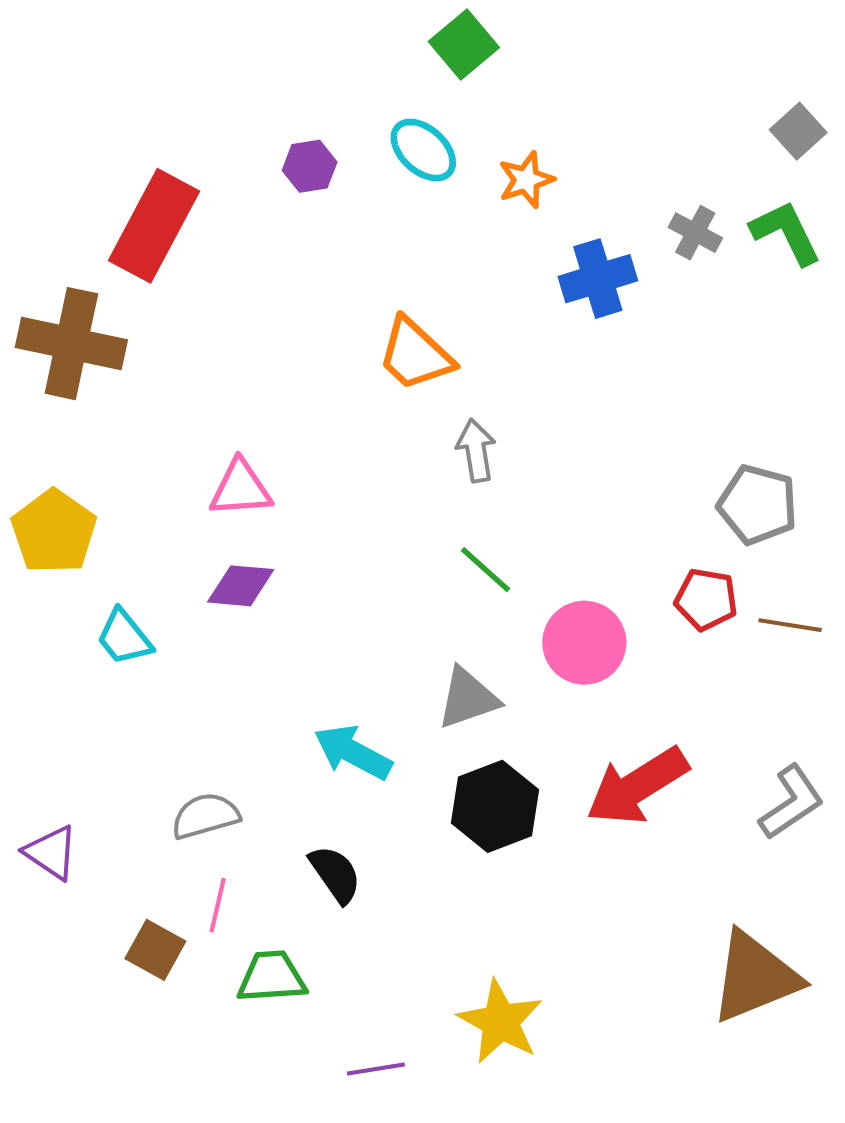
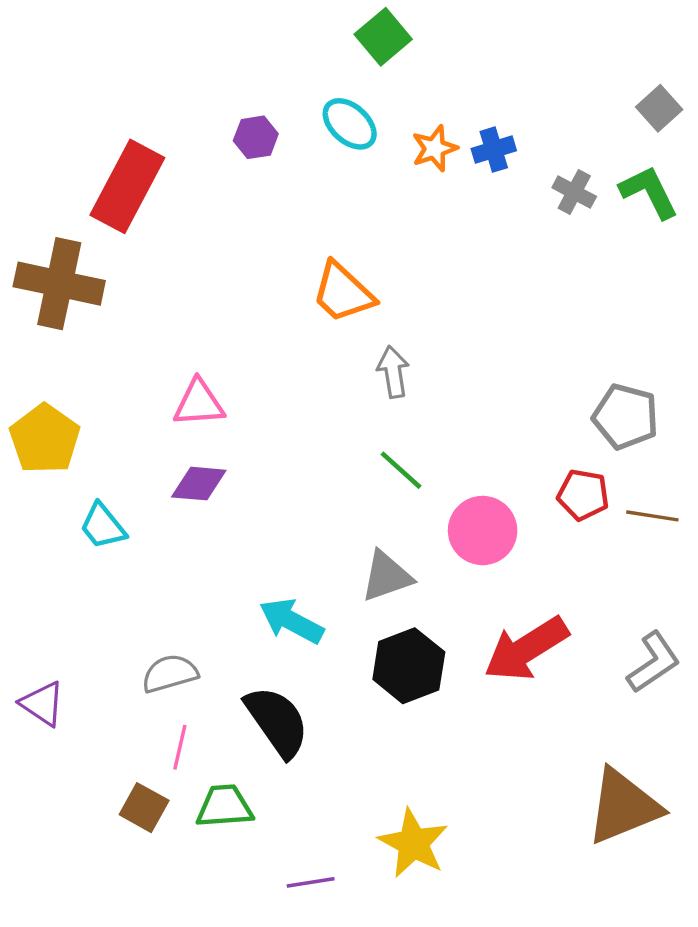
blue cross: (598, 279) -> (494, 150), moved, size x0.7
black semicircle: (335, 874) -> (277, 722), size x1.5
brown square: (155, 950) -> (144, 808), moved

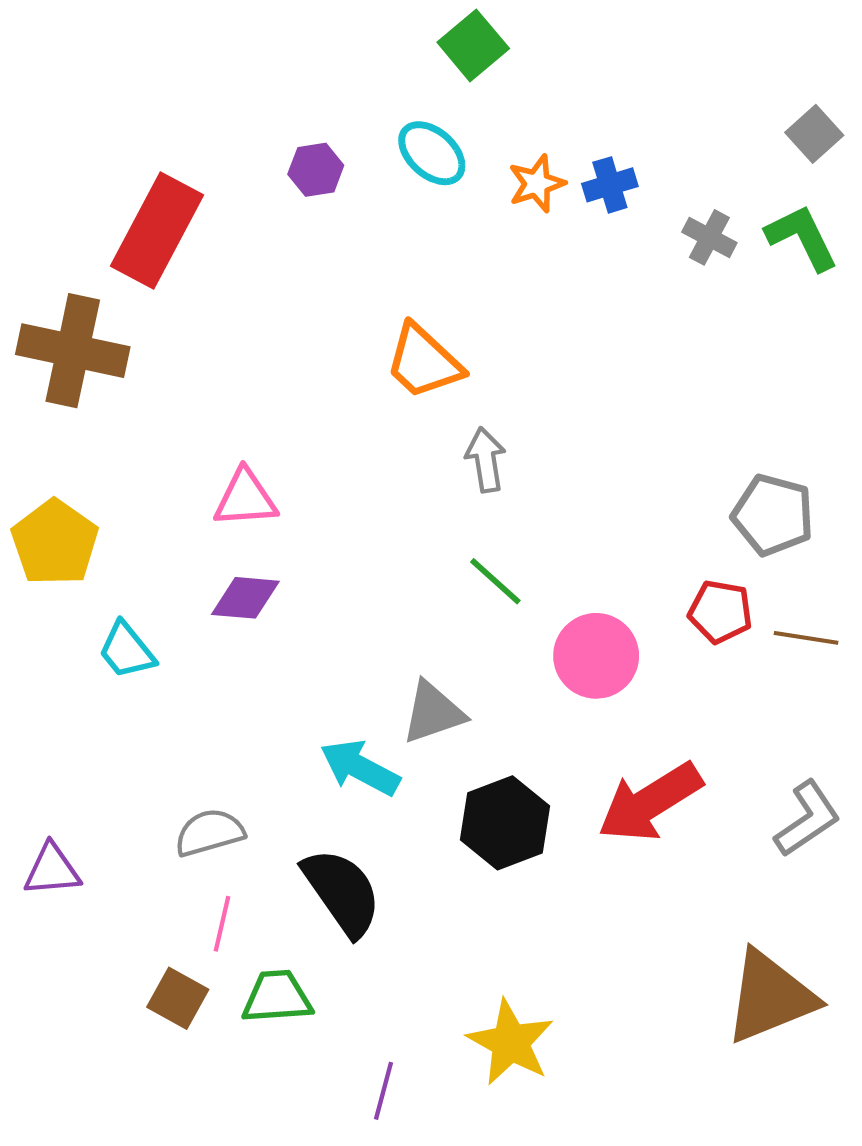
gray triangle: (387, 576) -> (433, 712), moved
purple triangle: (42, 704) -> (52, 870), turned -39
purple line: (311, 882) -> (383, 1091), turned -66

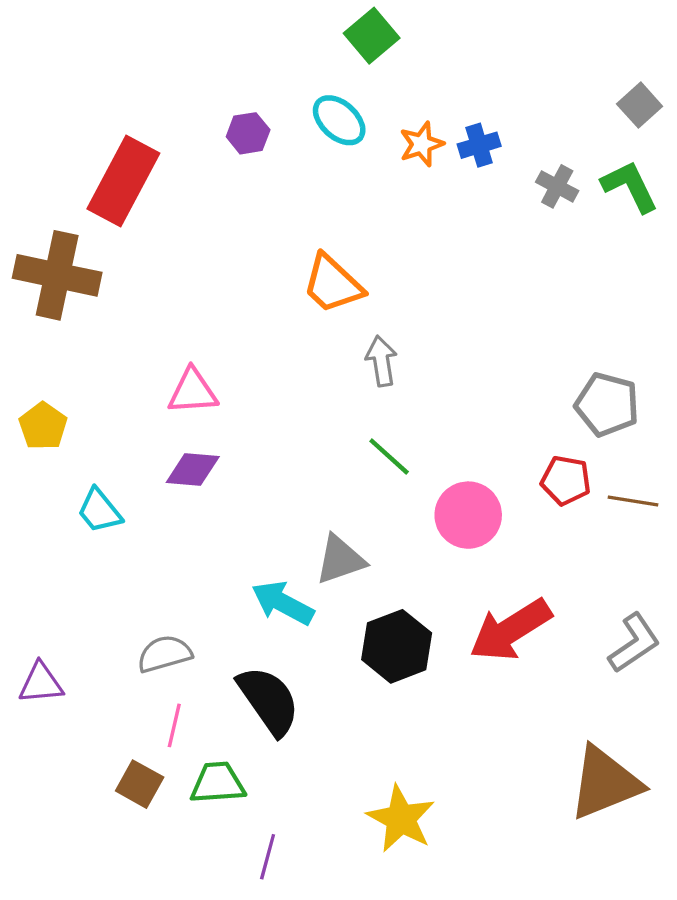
yellow pentagon: (55, 543) -> (43, 426), size x0.7
purple line: (383, 1091) -> (268, 857), moved

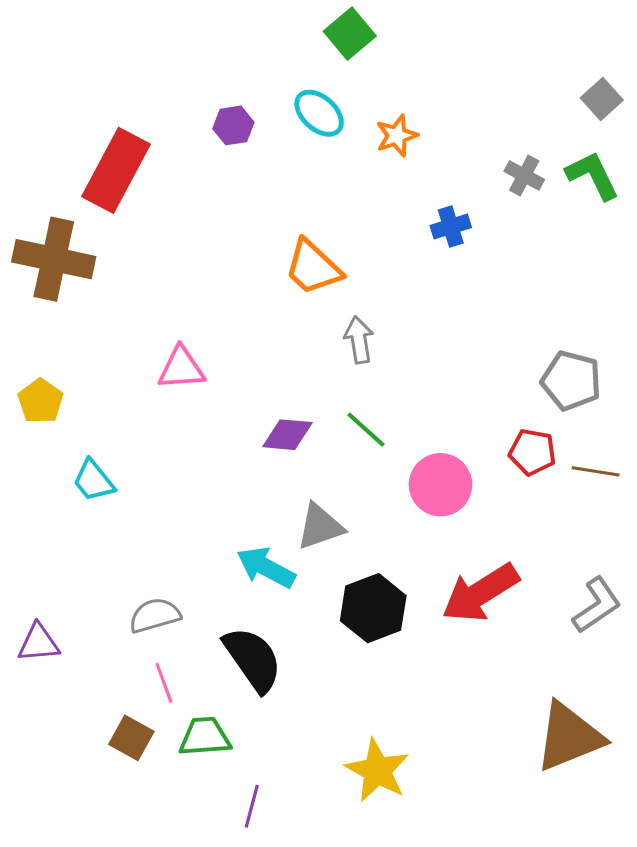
blue cross: (479, 145) -> (451, 227), moved
purple diamond: (193, 470) -> (287, 435), moved
pink line: (174, 725) -> (164, 683), turned -33

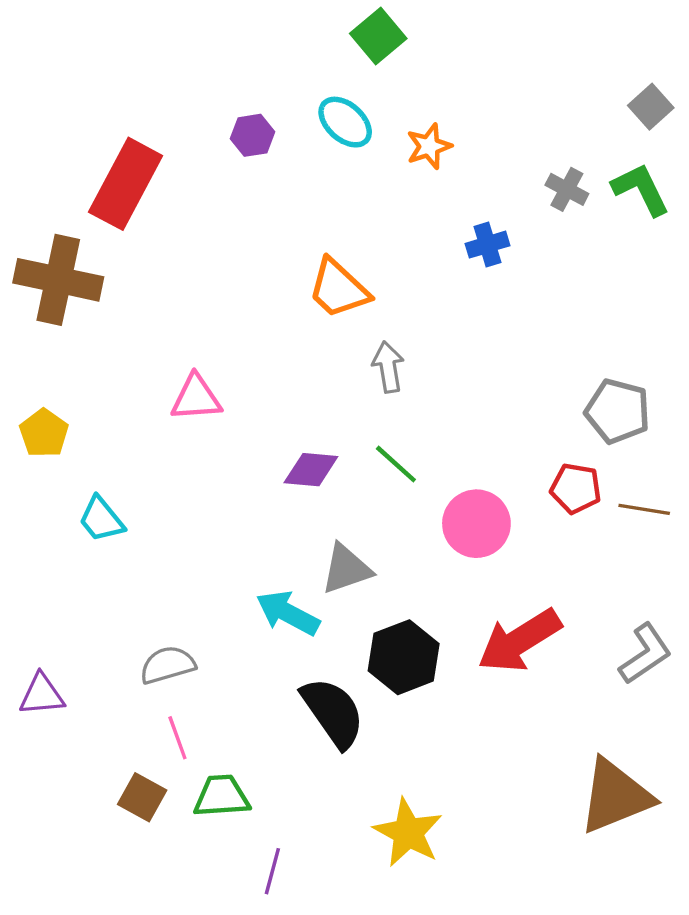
black semicircle: (253, 659) -> (333, 712), moved

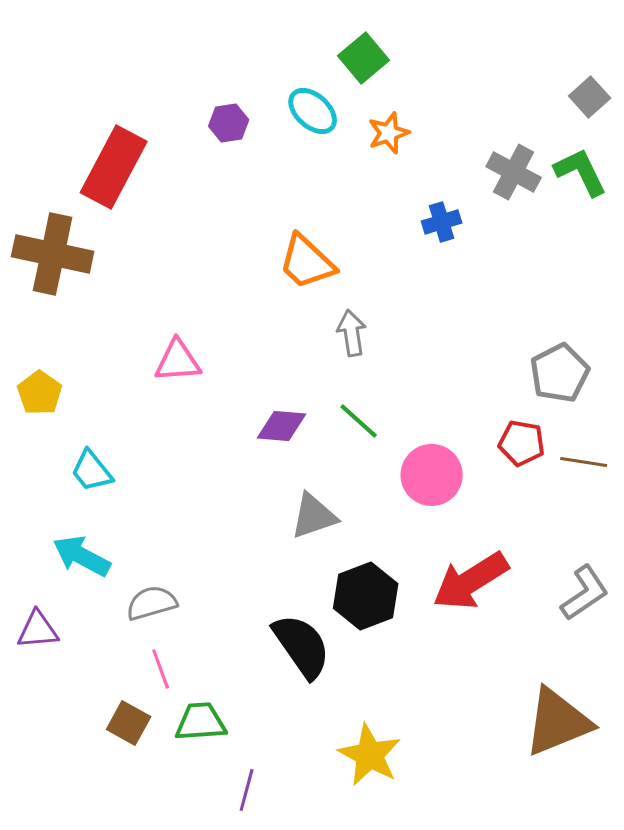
green square: (378, 36) -> (364, 58), moved
gray cross: (567, 189) -> (514, 172), size x1.4
gray pentagon: (618, 411) -> (560, 373), turned 30
cyan arrow: (288, 613) -> (82, 556), moved

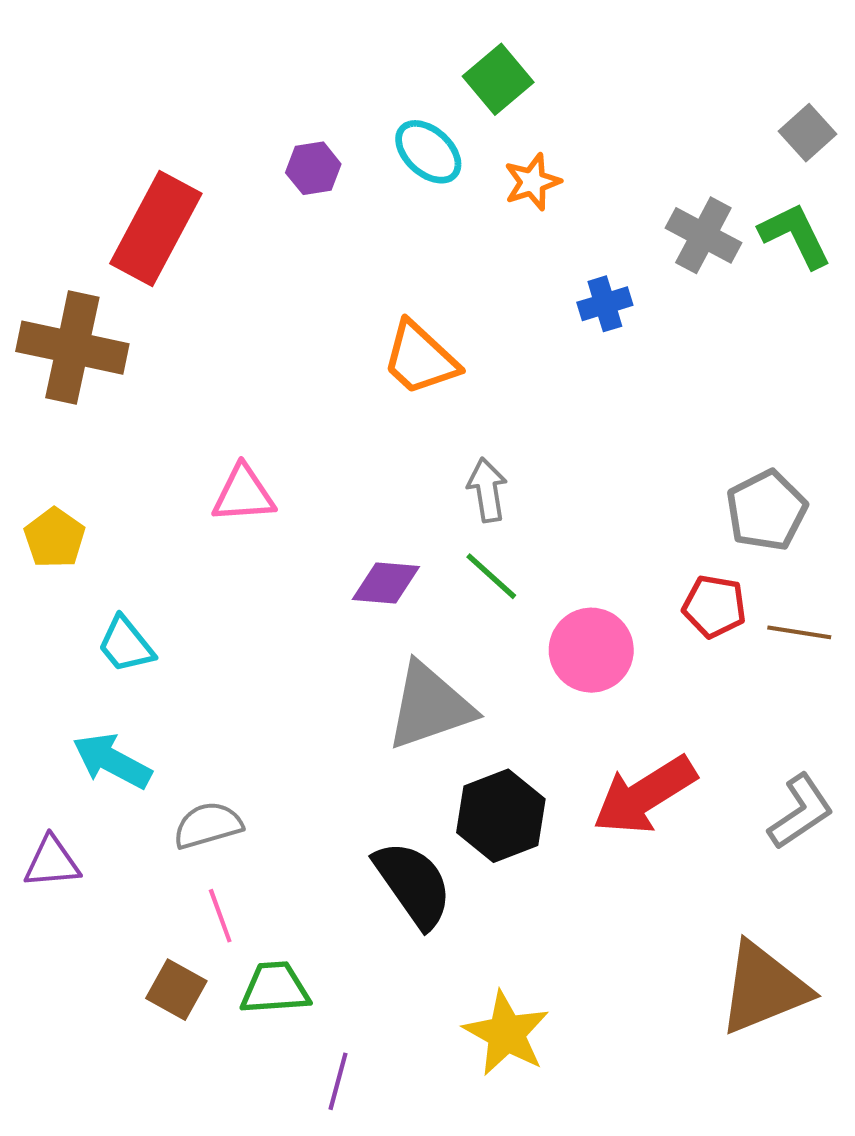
gray arrow: (352, 333) -> (487, 490), moved
gray triangle: (314, 516) -> (430, 706), size x1.4

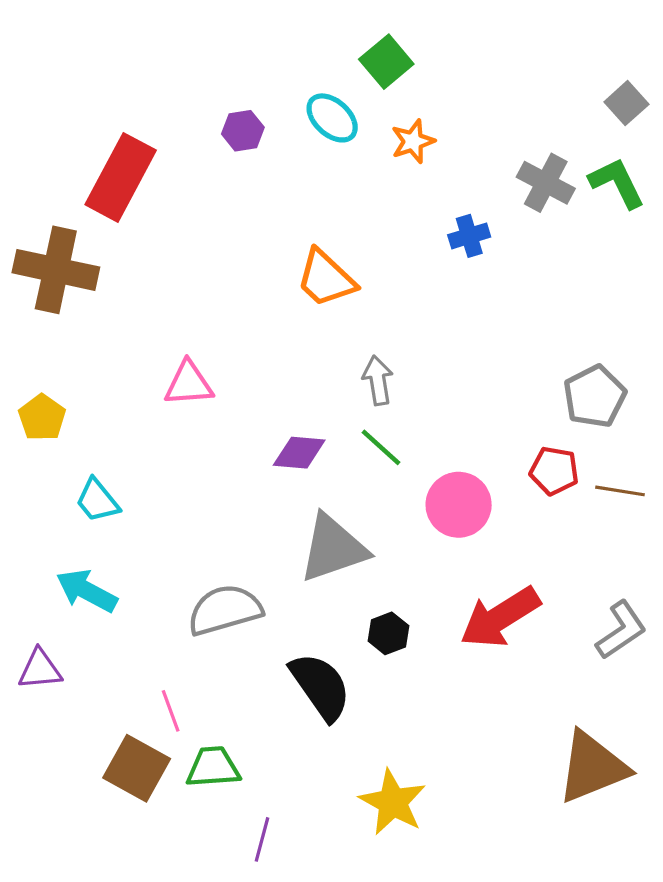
black hexagon: (501, 816) -> (388, 633), size x0.6
gray semicircle: (208, 825) -> (225, 610), moved, size x1.4
brown square: (176, 990) -> (137, 768), size x1.4

